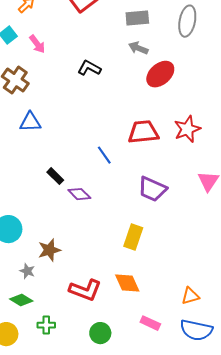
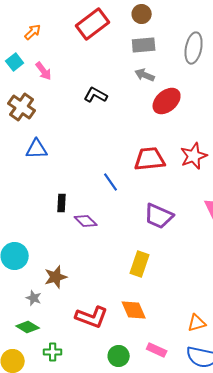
black rectangle: (55, 176) -> (62, 203), turned 48
green circle: (100, 333) -> (119, 356), moved

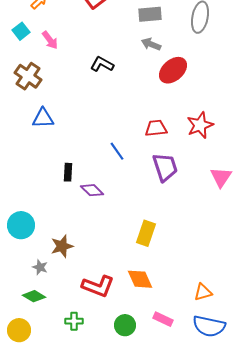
red trapezoid: (150, 159) -> (156, 128), size x0.7
purple trapezoid: (159, 216) -> (165, 167), moved, turned -132
green cross: (53, 352) -> (74, 321), moved

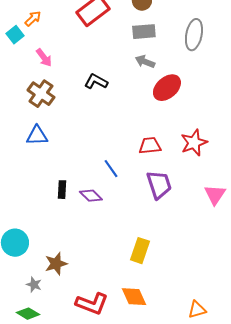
cyan square: (21, 31) -> (15, 35), moved
brown cross: (28, 76) -> (41, 94), moved
purple diamond: (92, 190) -> (91, 196), moved

